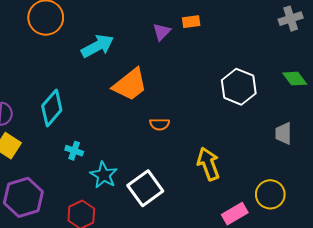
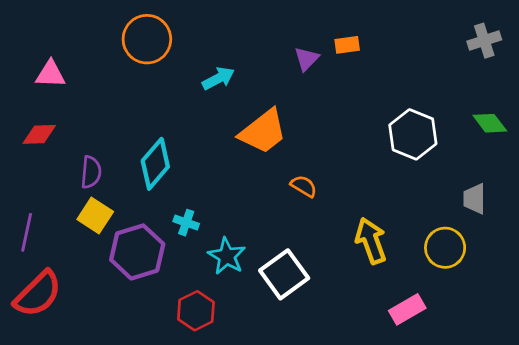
cyan arrow: (98, 46) -> (218, 78), size x0.7
orange semicircle: (160, 124) -> (304, 186), turned -150
yellow circle: (270, 194) -> (445, 248), moved
purple hexagon: (23, 197) -> (137, 252), moved

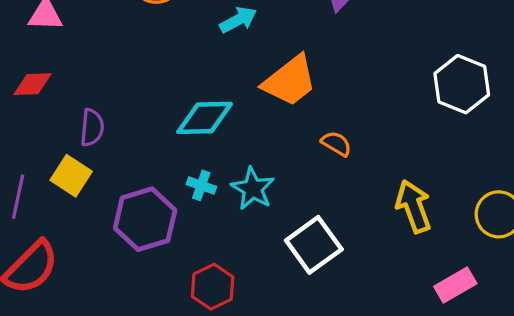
cyan diamond: (155, 164) -> (205, 118), moved, turned 48
yellow square: (95, 216) -> (71, 176), moved
cyan star: (227, 256) -> (253, 189), moved

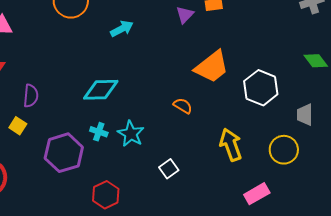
orange trapezoid: (290, 81) -> (212, 67), moved
white hexagon: (462, 84) -> (261, 88), moved
yellow square: (71, 176) -> (18, 126), size x0.7
white square: (314, 245) -> (169, 169), size x0.6

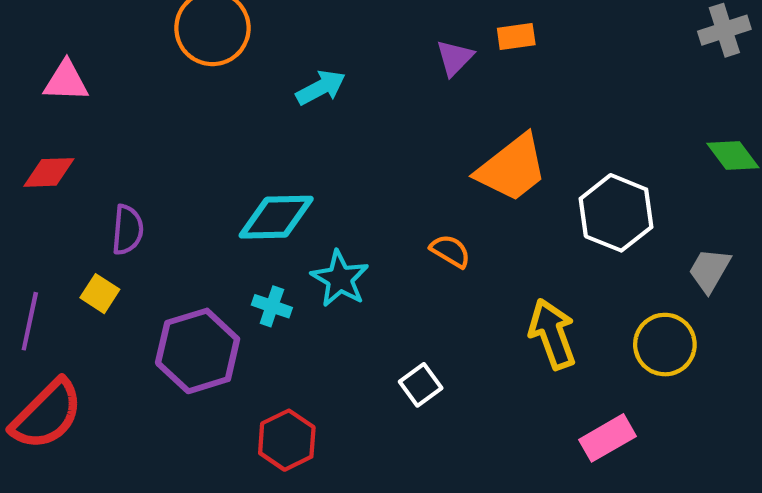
gray trapezoid: (305, 115) -> (709, 270), turned 30
cyan star: (131, 134) -> (340, 279), moved

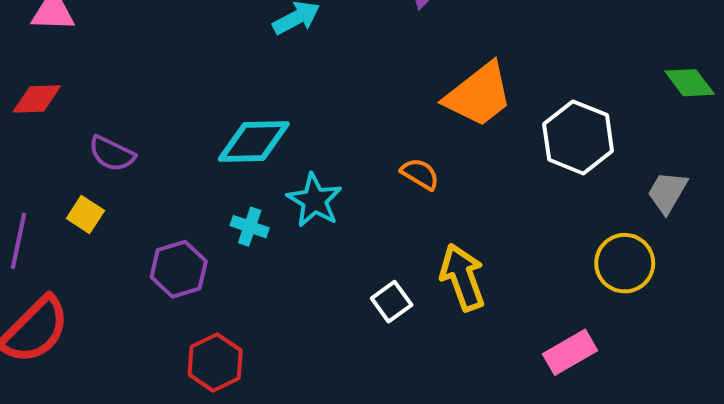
purple semicircle: (127, 230) -> (112, 154), turned 111
yellow arrow: (552, 334) -> (463, 277), moved
purple hexagon: (198, 351) -> (179, 269), size x0.7
red hexagon: (287, 440) -> (215, 362), moved

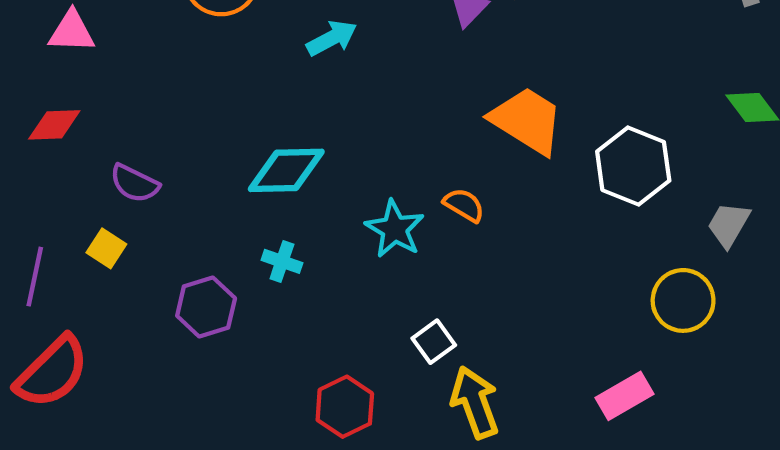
orange trapezoid: (479, 95) -> (527, 120), turned -110
cyan star: (315, 200) -> (395, 229), moved
yellow arrow: (463, 277) -> (475, 402), moved
red hexagon: (215, 362) -> (345, 407), moved

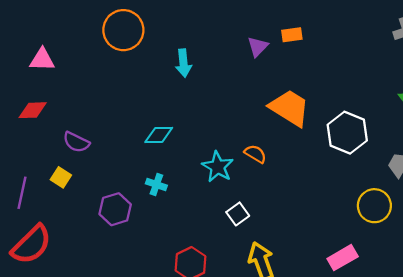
cyan arrow: (332, 38) -> (183, 63), turned 112
cyan diamond: (286, 170) -> (159, 135), size x0.7
white square: (434, 342) -> (238, 214), moved

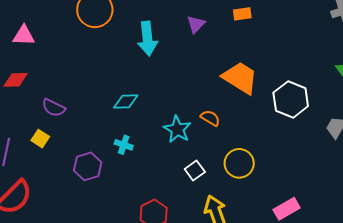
purple triangle: (258, 47) -> (196, 24), moved
cyan arrow: (183, 63) -> (147, 39), size x1.4
yellow circle: (374, 206) -> (239, 163), moved

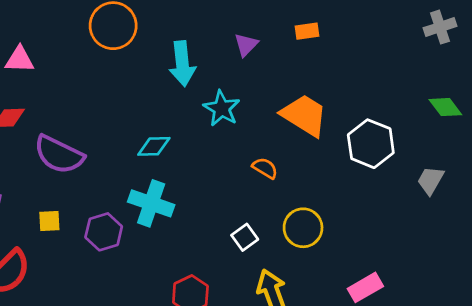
purple semicircle: (54, 108) -> (59, 155), size x1.6
cyan star: (177, 129) -> (222, 108), moved
yellow square: (40, 139) -> (49, 221), moved, turned -36
cyan cross: (124, 145) -> (151, 203), size x1.8

